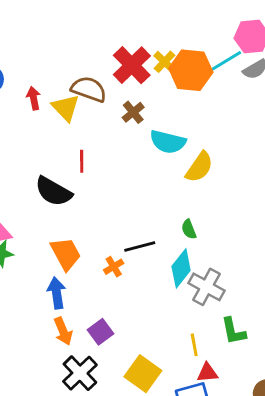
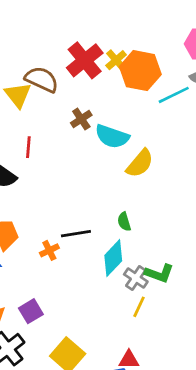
cyan line: (226, 61) -> (174, 95), moved
brown cross: (133, 112) -> (81, 119), moved
gray cross: (207, 287) -> (136, 278), size x0.7
green L-shape: (233, 331) -> (159, 273), moved, turned -64
yellow line: (194, 345) -> (139, 307), moved, turned 30

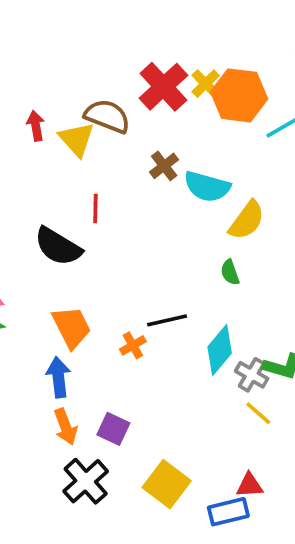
green semicircle: (124, 222) -> (230, 272), moved
yellow line: (139, 307) -> (258, 413), turned -70
purple square: (31, 311) -> (113, 429), turned -30

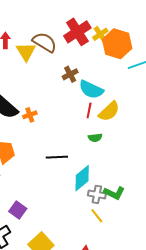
red line: (95, 209) -> (89, 110), moved
green semicircle: (230, 272) -> (95, 138), turned -88
orange cross: (133, 345) -> (30, 115), moved
gray cross: (252, 375) -> (97, 194), turned -30

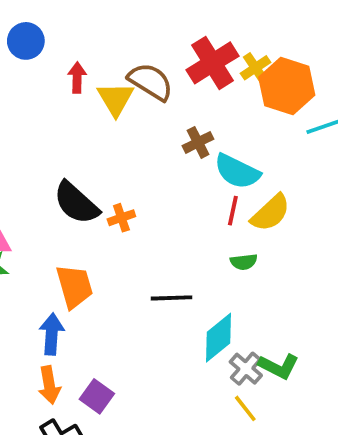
gray cross: (97, 194) -> (246, 369), turned 30

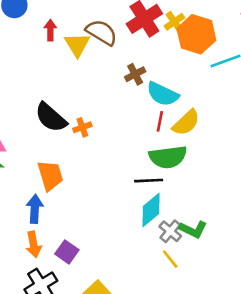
green semicircle: (244, 262) -> (168, 157), size x2.0
black line: (171, 298) -> (149, 181), moved

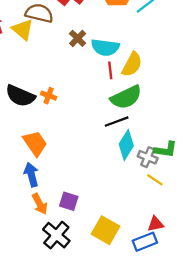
orange cross: (82, 127) -> (49, 96), turned -32

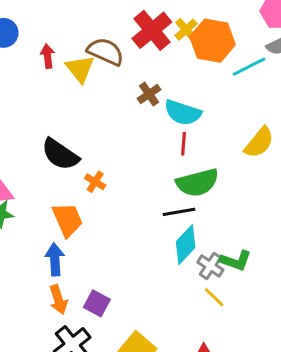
yellow semicircle: (132, 64) -> (259, 142), moved
orange cross: (49, 96) -> (95, 182), moved

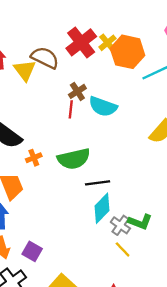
red line: (183, 144) -> (71, 109), moved
orange cross: (95, 182) -> (34, 158), turned 35
green semicircle: (197, 183) -> (74, 159), moved

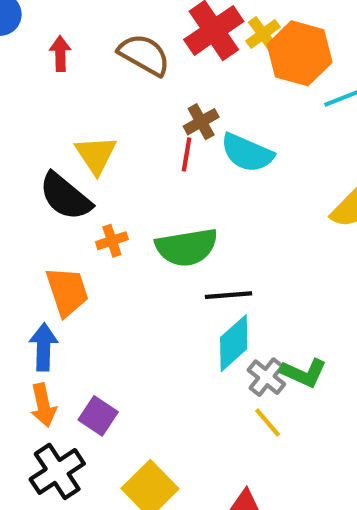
yellow triangle: (25, 70) -> (96, 155), moved

